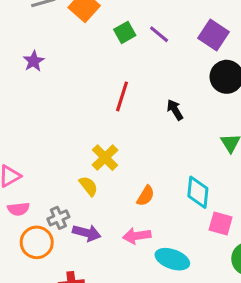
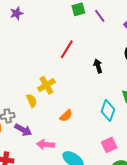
cyan diamond: (198, 192) -> (108, 110), moved
pink square: (221, 223) -> (109, 145), turned 35
pink arrow: (137, 236) -> (46, 144), moved

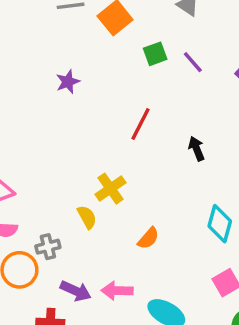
purple star: (17, 13) -> (68, 82), moved
purple arrow: (23, 130) -> (76, 291), moved

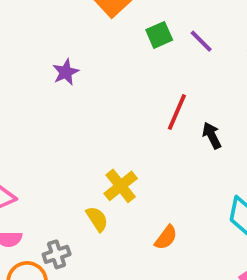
red line: (140, 124) -> (177, 112), moved

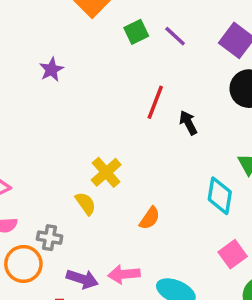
gray cross: (57, 254) -> (50, 238), turned 30

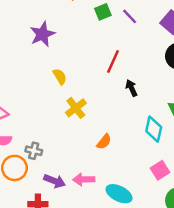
purple star: (51, 70) -> (42, 34), size x1.5
black arrow: (188, 123) -> (131, 88), moved
yellow semicircle: (86, 204) -> (60, 77), moved

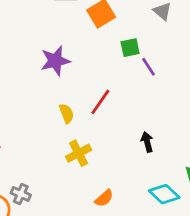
purple line: (130, 16) -> (149, 67), moved
red line: (113, 62) -> (100, 102), moved
cyan diamond: (154, 129) -> (164, 194), turned -70

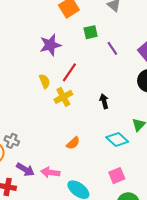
purple star: (55, 61) -> (50, 45), moved
purple line: (149, 67) -> (112, 48), moved
yellow cross: (79, 153) -> (63, 97), moved

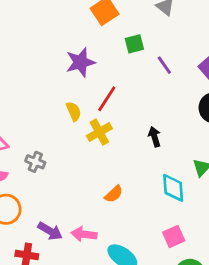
cyan diamond: (117, 139) -> (173, 188), turned 45
gray cross: (12, 141) -> (35, 162), moved

